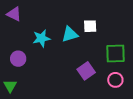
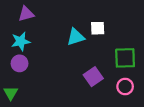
purple triangle: (14, 14) -> (26, 14), moved, turned -42
cyan star: (41, 38) -> (21, 41), moved

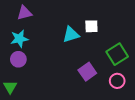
green square: (125, 58) -> (117, 54), turned -30

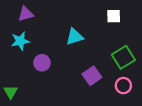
white square: (91, 26) -> (114, 16), moved
purple circle: (18, 59) -> (42, 63), moved

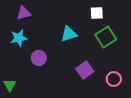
white square: (114, 16) -> (97, 13), moved
green square: (123, 57) -> (106, 37), moved

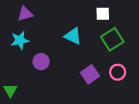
cyan triangle: (69, 34) -> (73, 36), turned 42
pink circle: (114, 79) -> (118, 72), moved

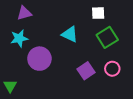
purple circle: (41, 62) -> (39, 59), size x1.5

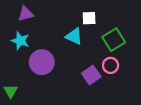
white square: (98, 13) -> (89, 18), moved
cyan star: (19, 38) -> (20, 41), turned 30
pink circle: (112, 69) -> (111, 65), moved

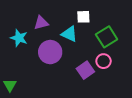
purple triangle: (26, 14) -> (41, 23), moved
purple circle: (42, 62) -> (50, 52), moved

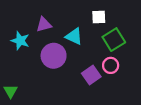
white square: (83, 17) -> (99, 17), moved

